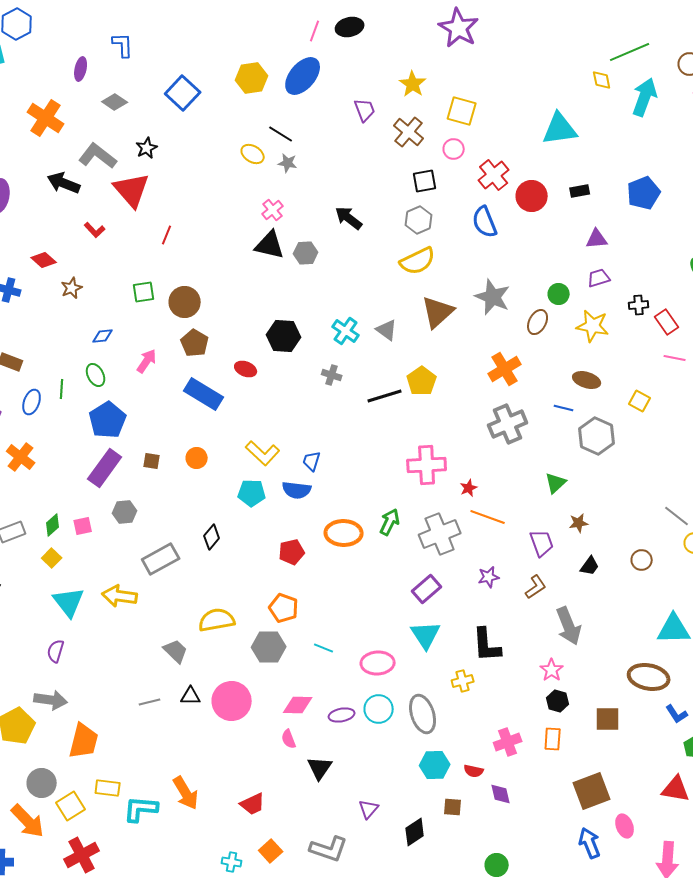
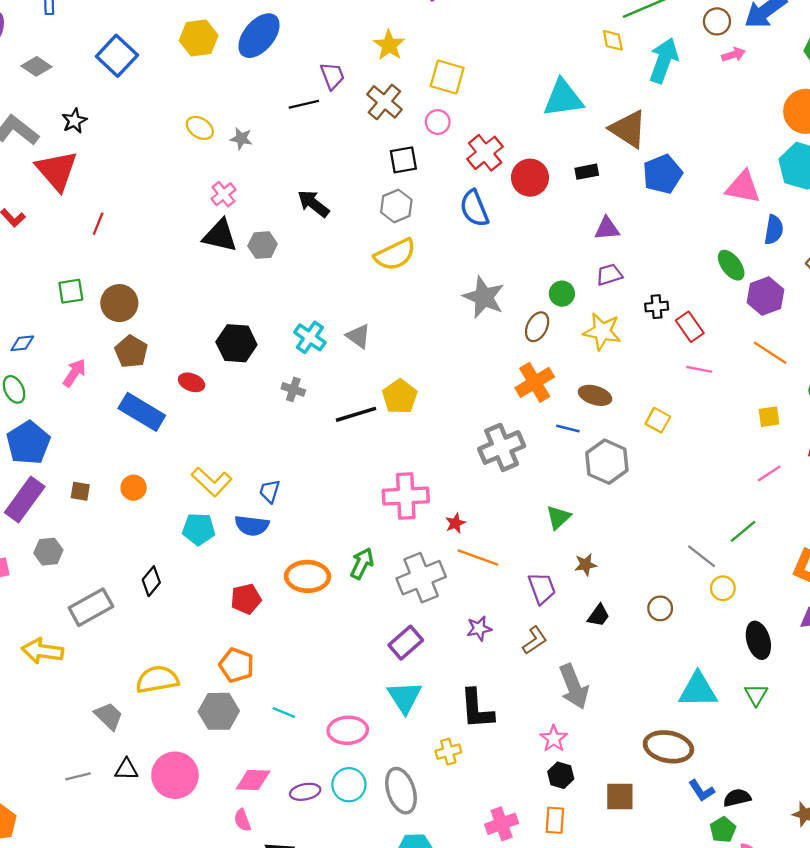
black line: (281, 134) -> (304, 104), moved, turned -45
brown triangle: (438, 312) -> (628, 129), moved, turned -45
orange cross: (505, 369) -> (535, 382), moved

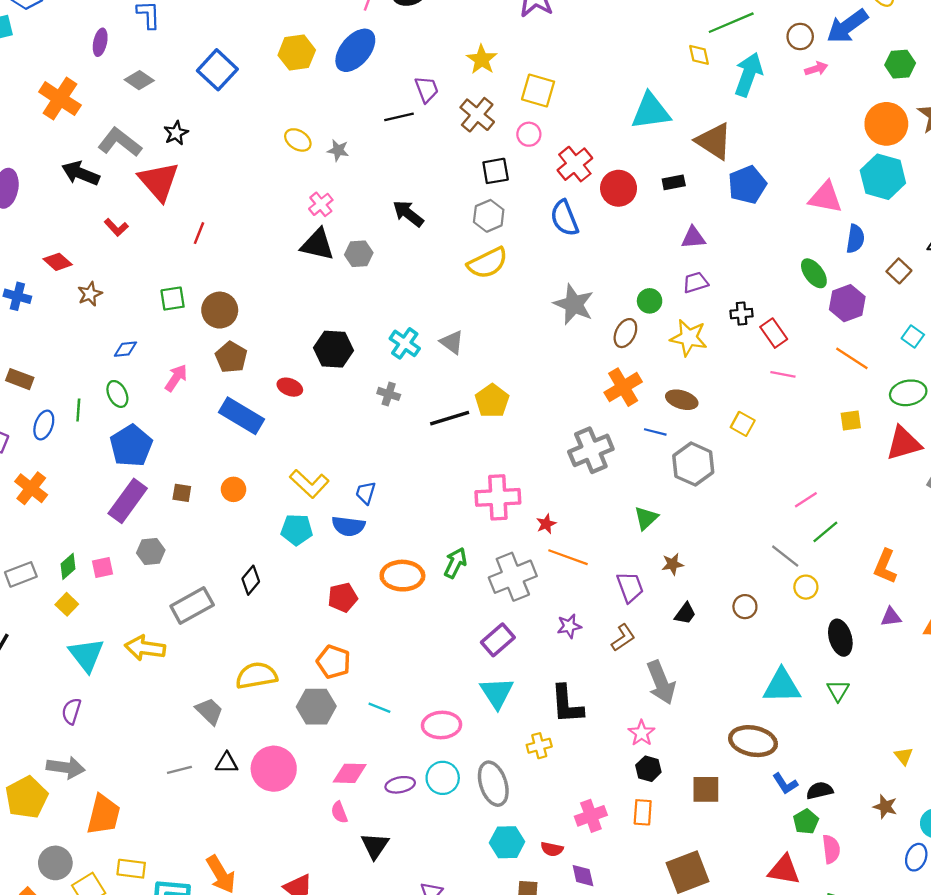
pink line: (769, 473) -> (806, 500), moved

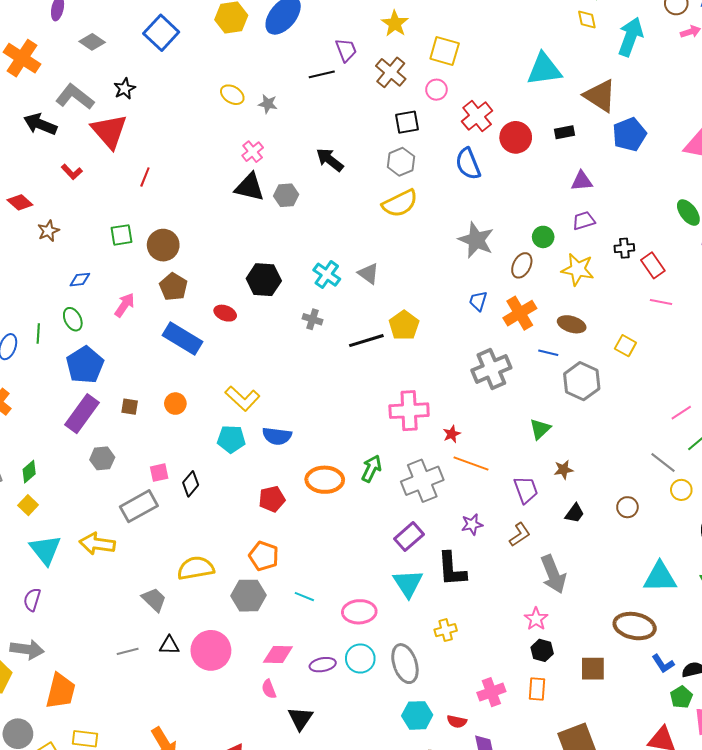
blue trapezoid: (366, 493) -> (478, 301), moved
pink square: (102, 568) -> (159, 473), moved
black L-shape: (567, 704) -> (452, 569), moved

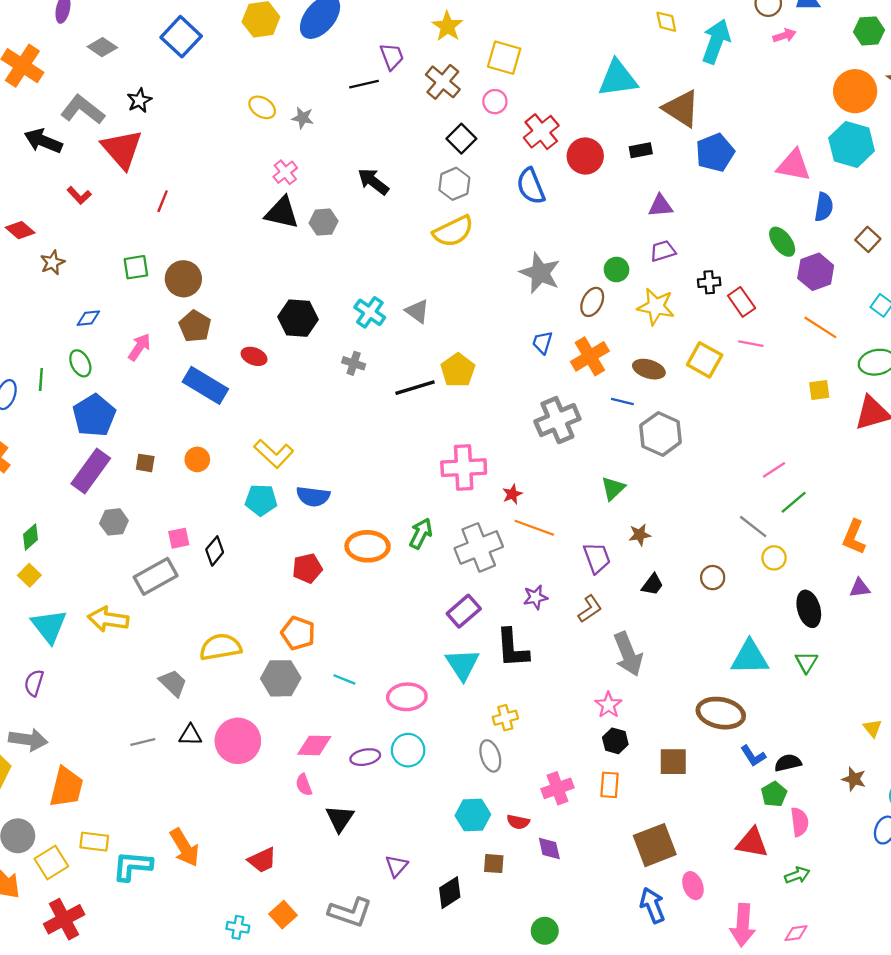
black square: (407, 122) -> (461, 139), turned -35
yellow square: (625, 346) -> (705, 360), moved, size x1.4
gray ellipse: (405, 664) -> (490, 756), moved, size x0.7

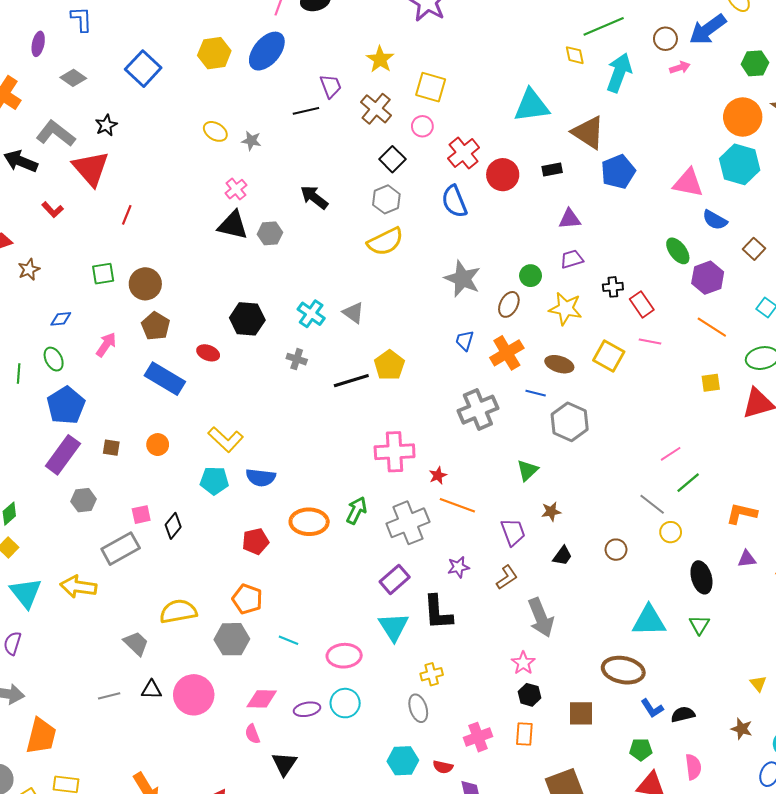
blue semicircle: (824, 207) -> (715, 220), turned 110
orange L-shape: (854, 537) -> (742, 514), turned 80
green pentagon: (774, 794) -> (641, 749), moved, turned 30

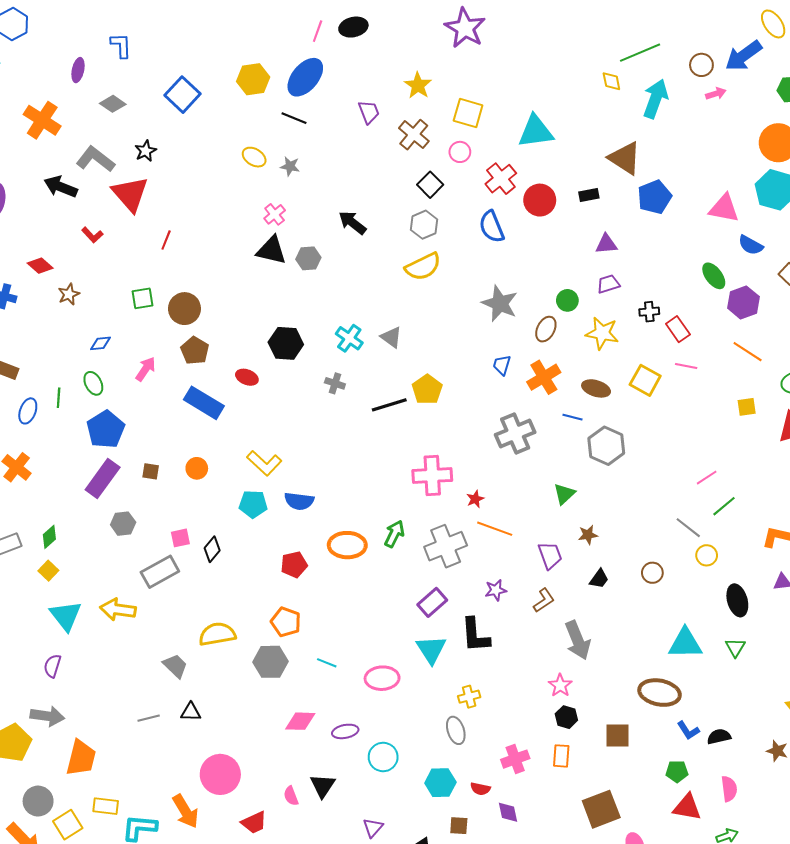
cyan triangle: (532, 106) -> (536, 131), moved
black line: (306, 111) -> (294, 118), moved, turned 35
pink circle: (194, 695) -> (220, 774), moved
cyan circle: (345, 703) -> (383, 757), moved
pink semicircle: (252, 734) -> (291, 796), moved

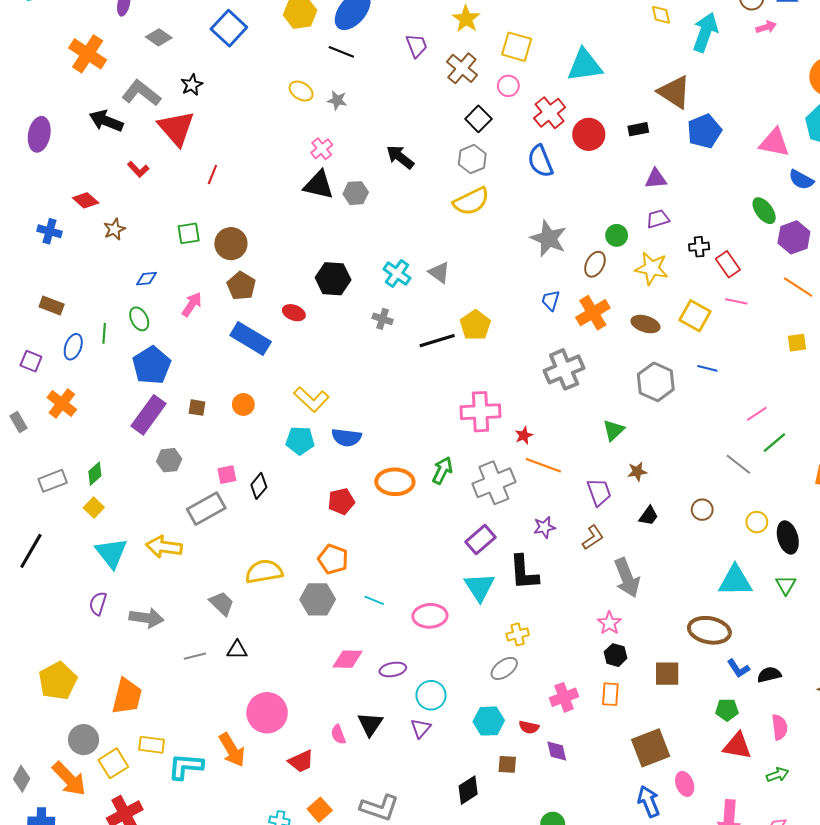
blue line: (572, 417) -> (707, 368), moved
yellow circle: (707, 555) -> (757, 522), moved
gray arrow: (47, 716) -> (146, 618), moved
gray ellipse: (456, 730) -> (504, 668), turned 72
purple triangle: (373, 828) -> (421, 728), moved

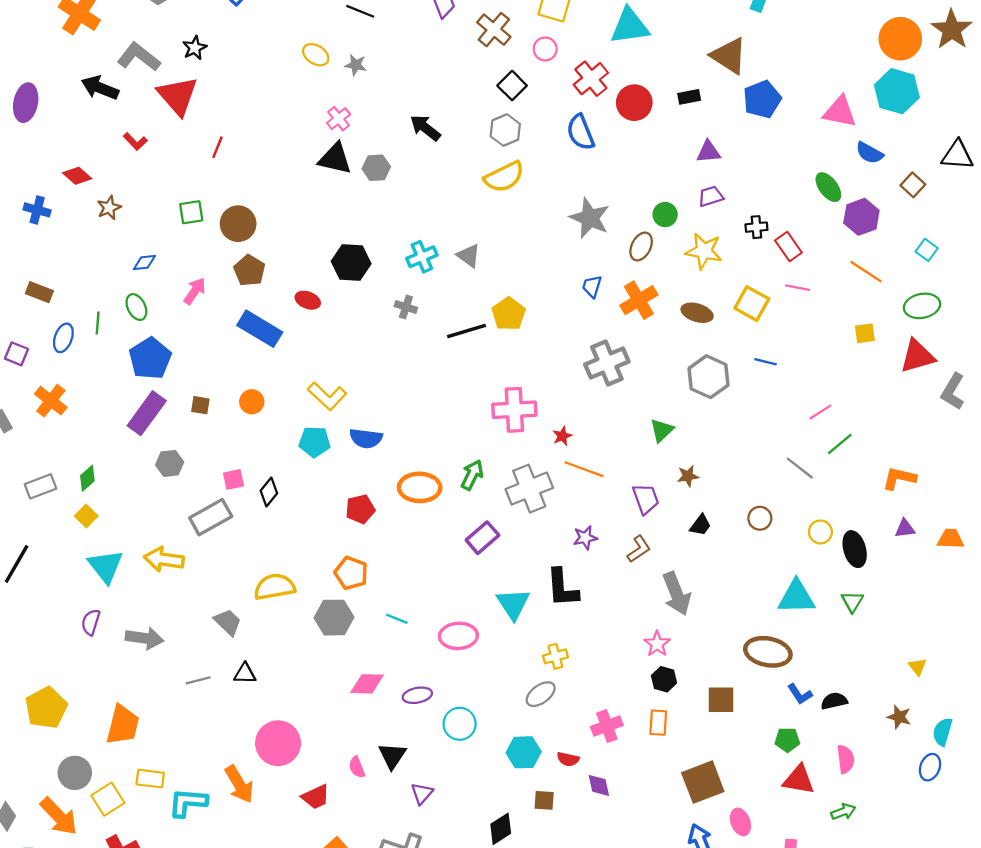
cyan cross: (397, 274) -> (422, 257), turned 32
purple rectangle: (480, 540) -> (482, 538), moved
purple triangle: (421, 728) -> (422, 793), moved

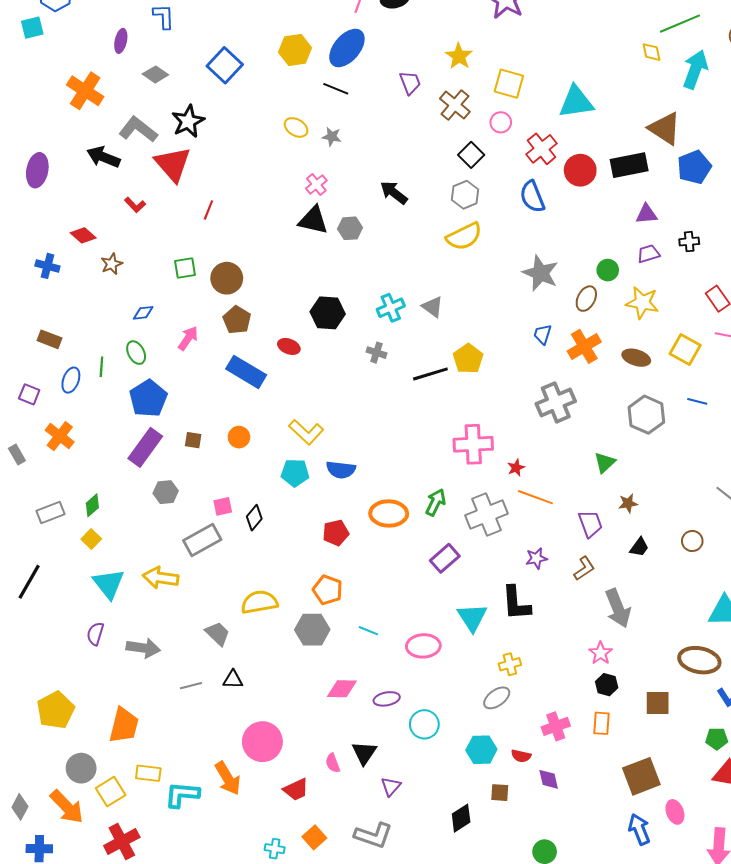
black star: (195, 48) -> (188, 121), size x1.5
black rectangle: (689, 97) -> (629, 165), size x1.8
black cross: (756, 227) -> (689, 242), moved

